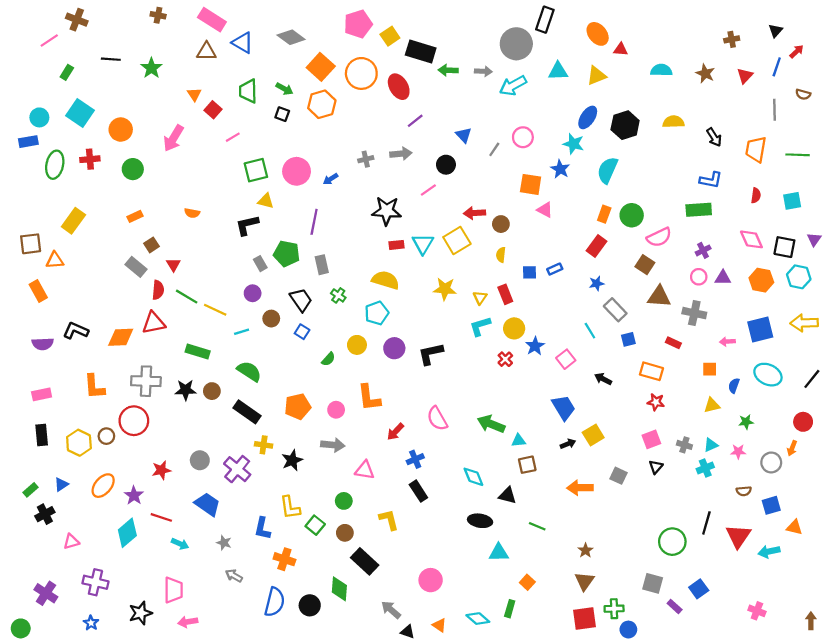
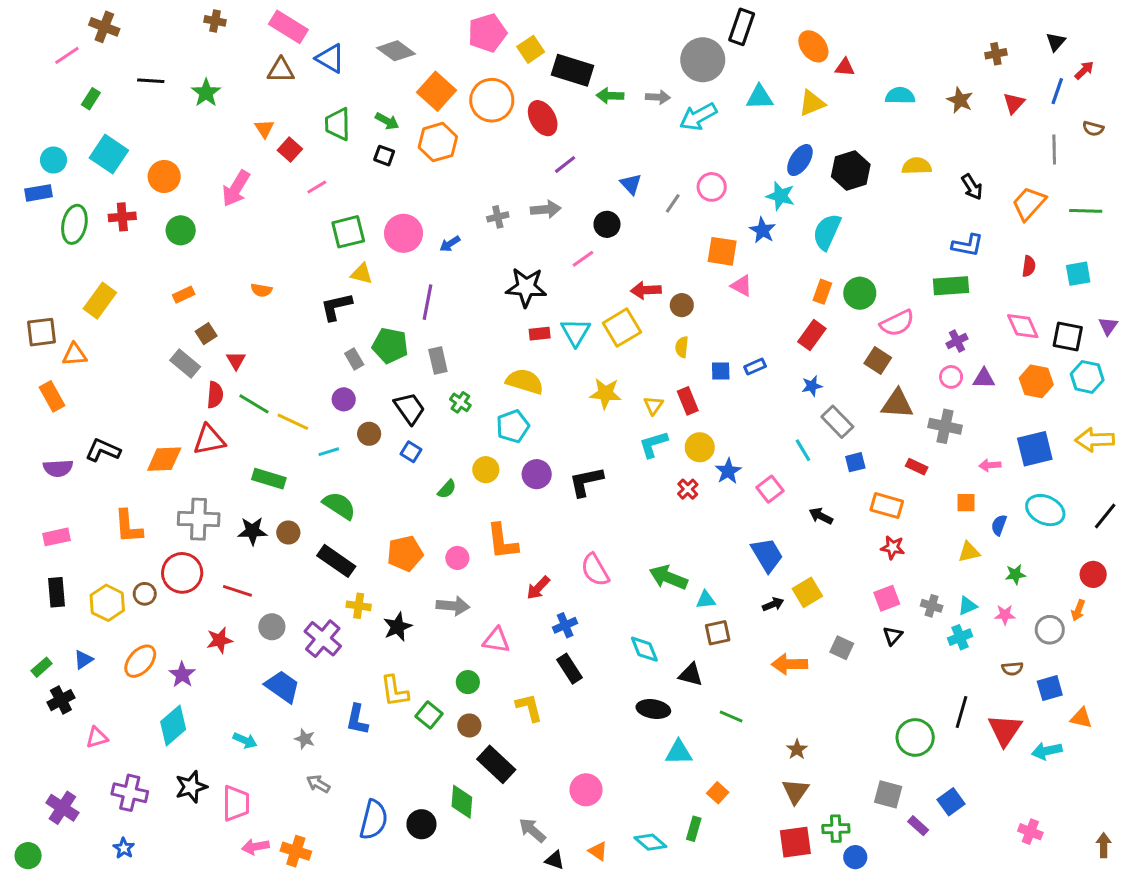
orange trapezoid: (756, 149) -> (1029, 203), turned 32
red line: (161, 517) -> (237, 591), moved
orange cross: (284, 559) -> (296, 851), moved
black star: (140, 613) -> (191, 787), moved

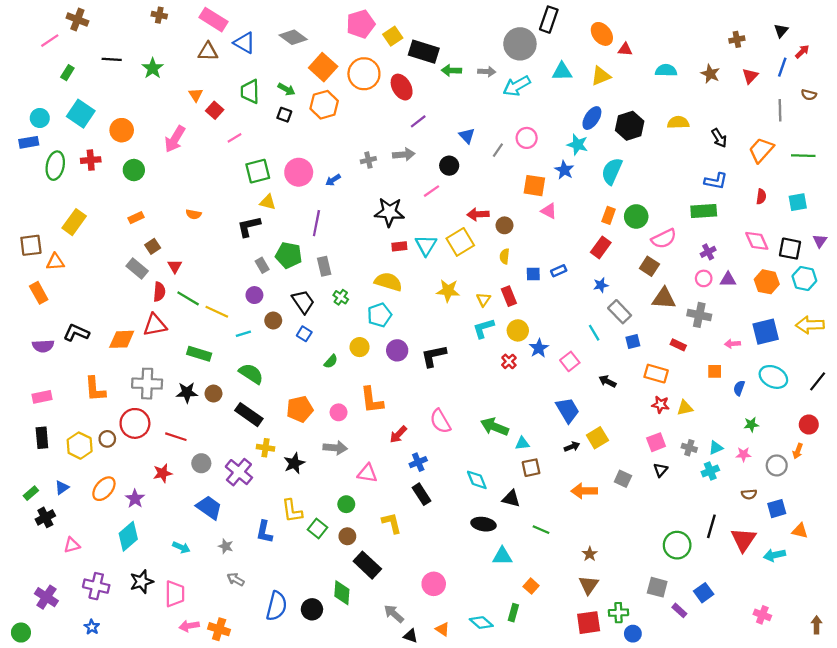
yellow triangle: (969, 552) -> (685, 408), moved

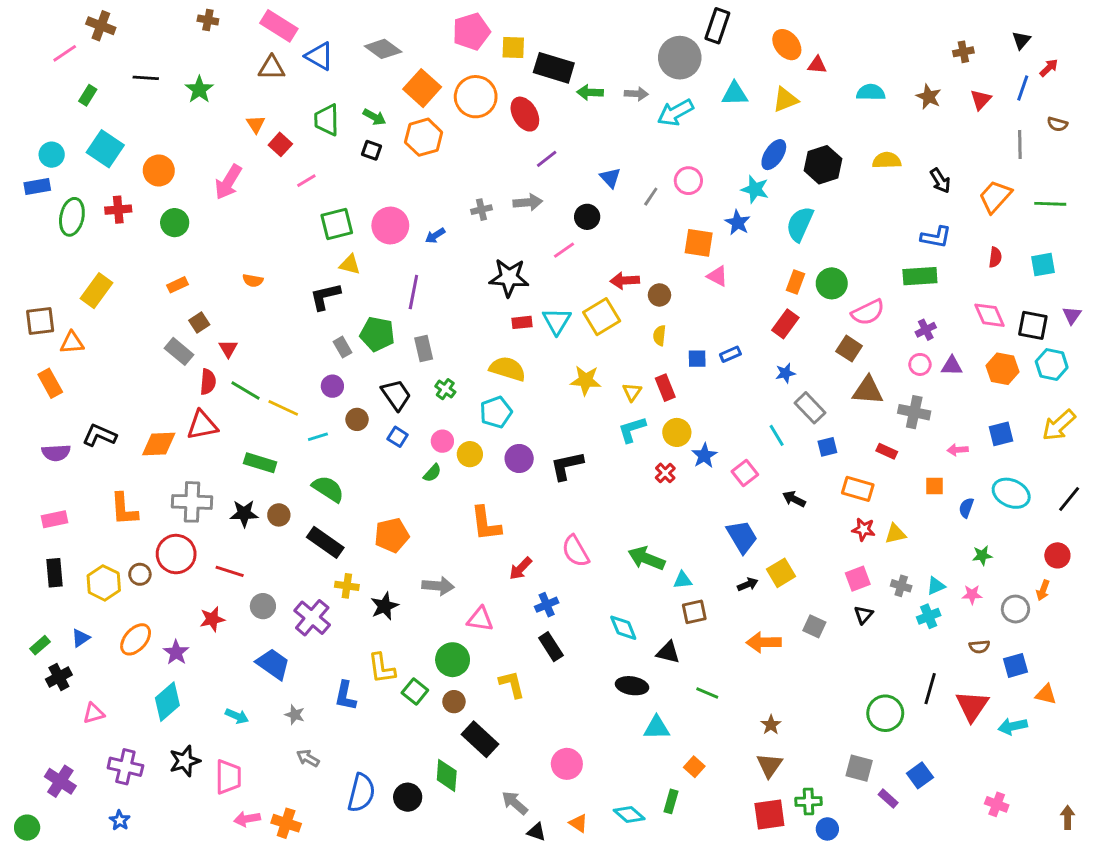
yellow square: (393, 36) -> (513, 47), turned 36
yellow arrow: (810, 325) -> (1059, 425), turned -40
blue square: (766, 332) -> (1001, 434), size x0.7
pink circle: (339, 412) -> (442, 441), moved
green circle: (346, 504) -> (453, 660), size x1.5

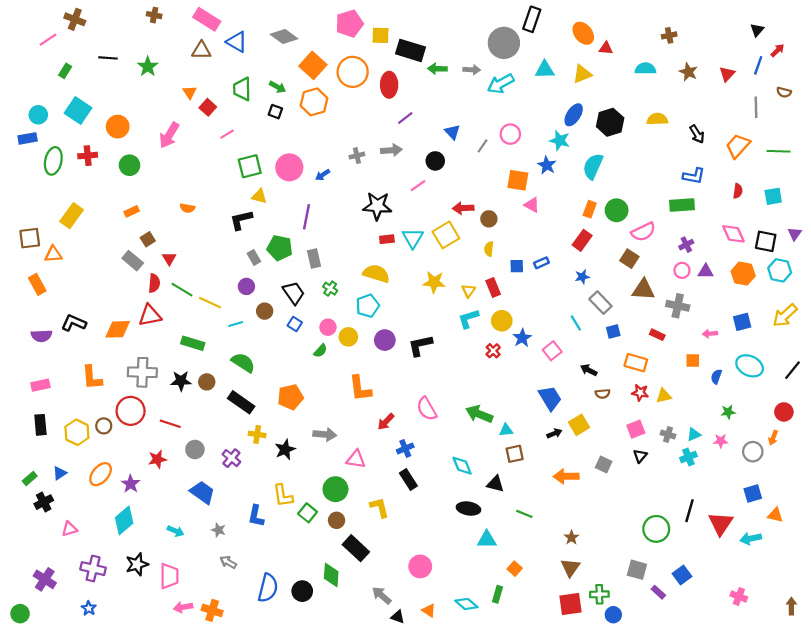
brown cross: (963, 52) -> (669, 35), moved
red ellipse: (525, 114) -> (389, 85), turned 30
purple cross: (312, 618) -> (231, 458), size x0.7
brown semicircle: (979, 647) -> (603, 394), moved

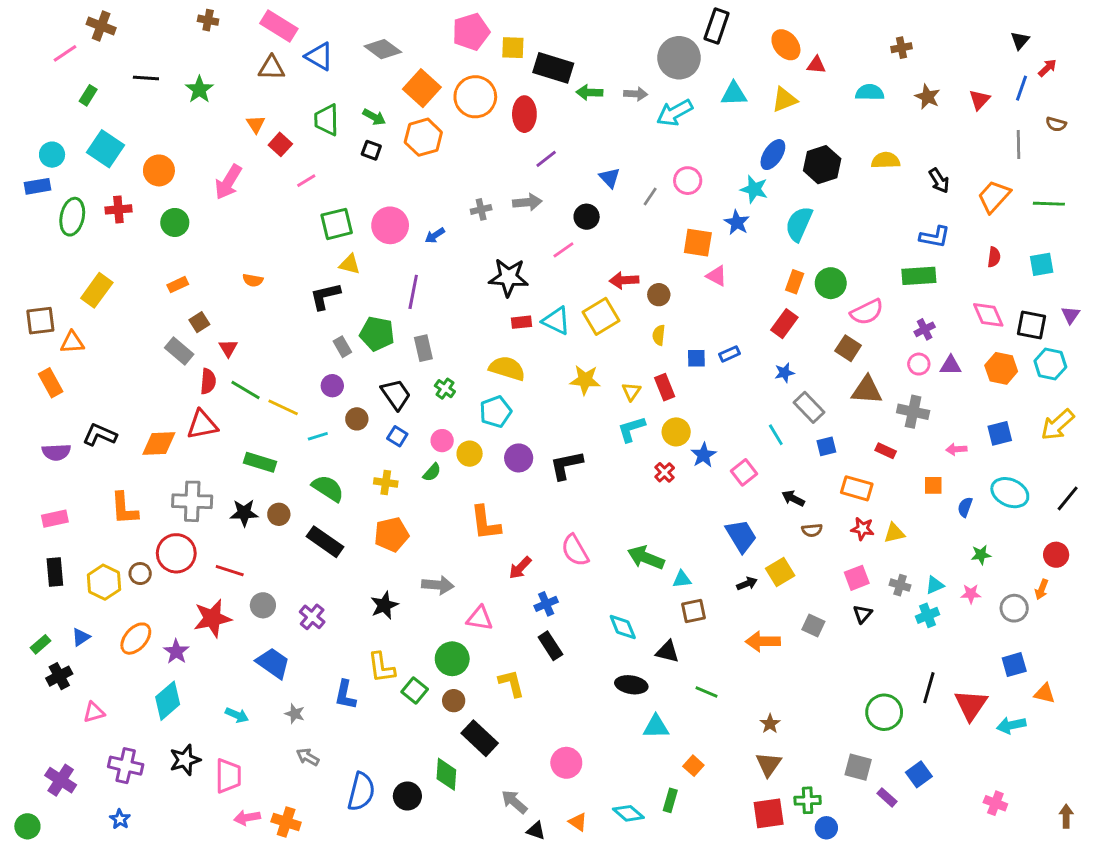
cyan triangle: (413, 238) -> (556, 321), turned -35
yellow cross: (257, 434) -> (386, 483), moved
red star: (157, 459) -> (212, 618), size x1.5

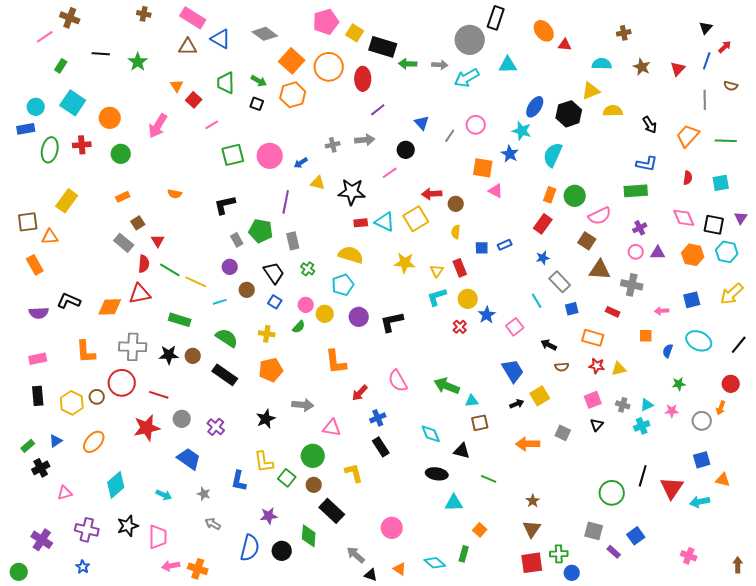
yellow square: (513, 48) -> (355, 33), turned 30
yellow triangle: (784, 100) -> (591, 91), moved
yellow triangle: (350, 264) -> (318, 183), moved
purple star: (176, 652) -> (269, 516), moved, turned 30

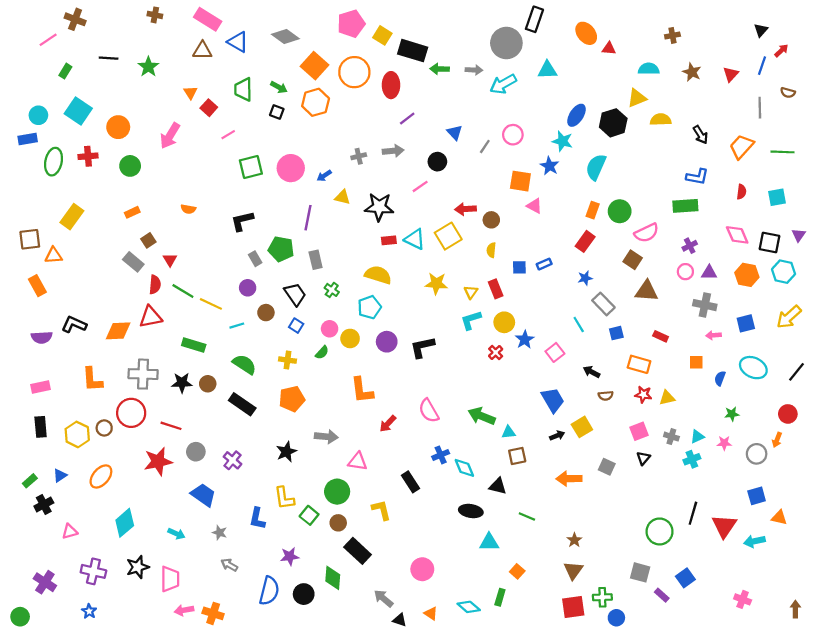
gray cross: (632, 285) -> (705, 305), moved
blue cross: (378, 418) -> (441, 455), moved

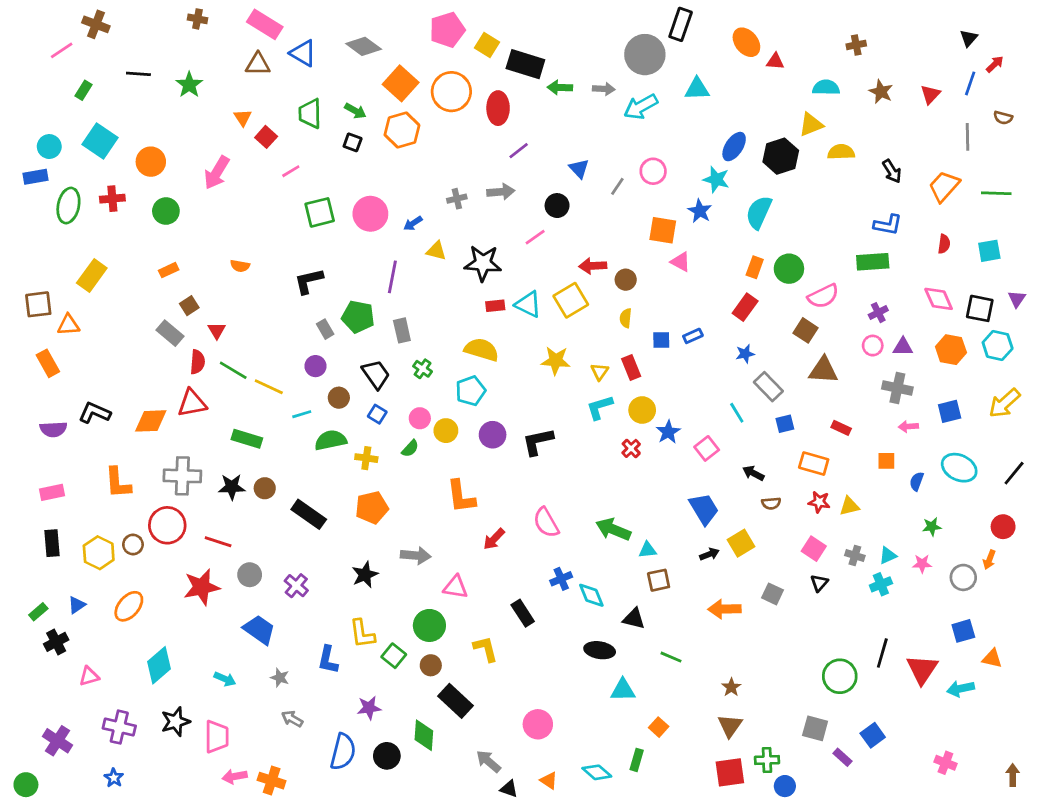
green semicircle: (244, 364) -> (331, 440), moved, turned -45
pink square: (639, 431) -> (814, 549), turned -36

